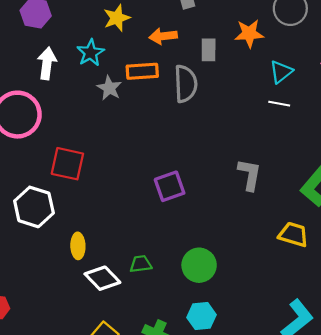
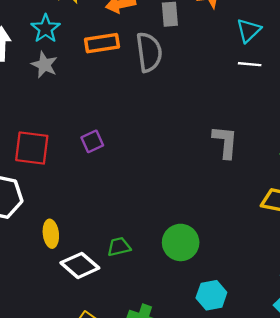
gray star: (109, 88) -> (44, 65), moved
purple square: (170, 186) -> (92, 141), moved, size x0.7
cyan hexagon: (202, 316) -> (211, 295), moved

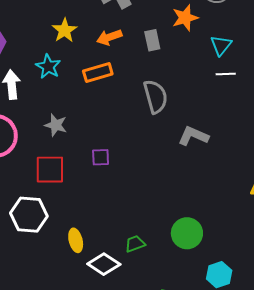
gray semicircle: (149, 52) -> (155, 97), moved
gray star: (44, 65) -> (56, 125), moved
purple square: (92, 141) -> (101, 157), turned 30
gray L-shape: (225, 142) -> (193, 136), moved, turned -64

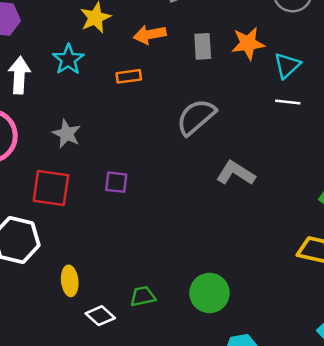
orange star: (185, 18) -> (248, 43), moved
orange rectangle: (98, 73) -> (129, 76), size x0.7
gray semicircle: (155, 97) -> (196, 117), turned -124
white diamond: (104, 264) -> (100, 316), size x0.7

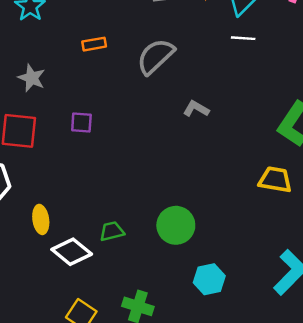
orange rectangle: (129, 76) -> (94, 44), moved
gray L-shape: (236, 173) -> (196, 109), size x0.7
white diamond: (100, 316) -> (72, 252), size x1.4

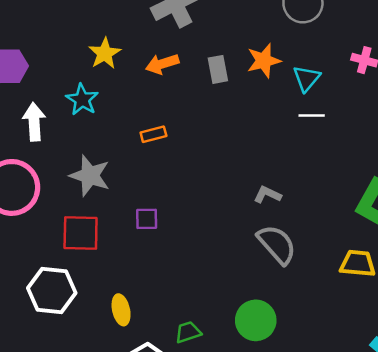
gray semicircle: (155, 56) -> (277, 244), moved, turned 96
gray star: (32, 78) -> (90, 176), size x1.4
yellow ellipse: (41, 219) -> (121, 310), moved

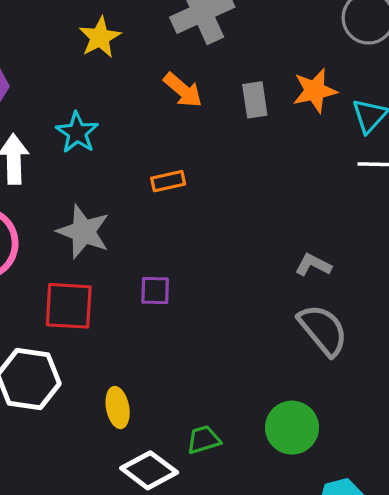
yellow star: (105, 53) -> (100, 37), moved
orange arrow: (162, 64) -> (183, 90), turned -124

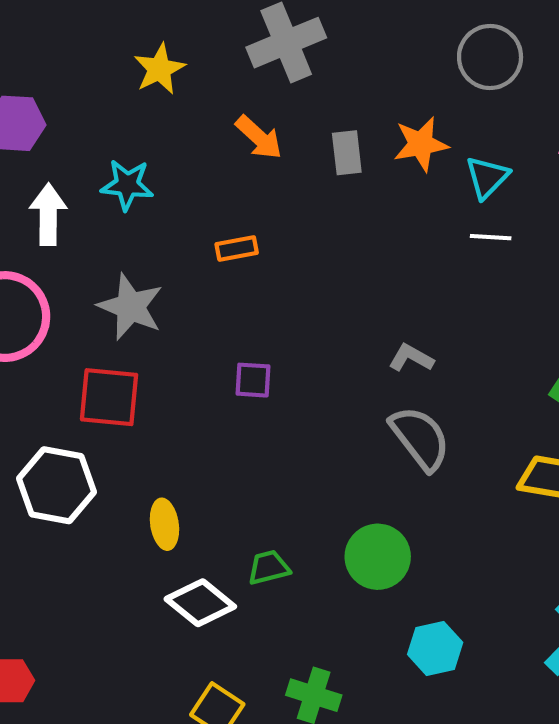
cyan star: (77, 133) -> (127, 185), turned -30
purple square: (155, 291) -> (253, 380), moved

